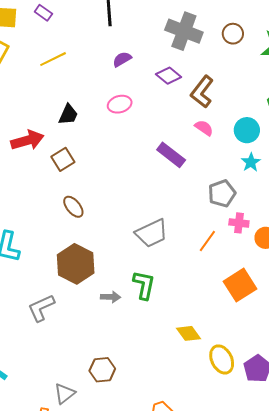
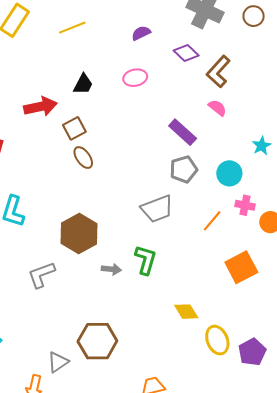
cyan circle: (247, 130) -> (229, 173), moved
gray pentagon: (222, 193) -> (184, 169), moved
brown ellipse: (73, 207) -> (83, 158), moved
brown hexagon: (102, 370) -> (97, 341), size x1.5

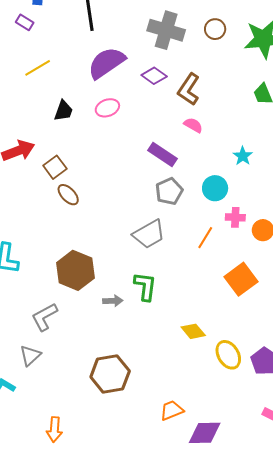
purple semicircle: (141, 33) -> (106, 63), size x2.0
black trapezoid: (83, 84) -> (64, 111), moved
gray triangle: (58, 362) -> (30, 355), moved

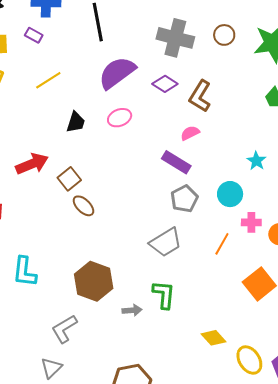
pink semicircle: (193, 125) -> (190, 133), moved, turned -54

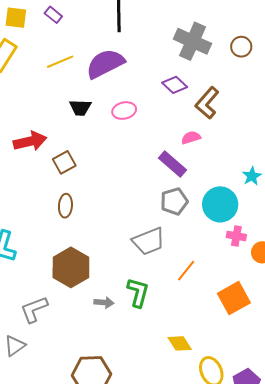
purple semicircle: (117, 73) -> (105, 64), moved
black trapezoid: (76, 122) -> (80, 108), turned 65
cyan circle: (230, 194) -> (220, 204), size x1.4
brown ellipse: (83, 206) -> (65, 206), moved, turned 40
orange line: (222, 244) -> (186, 271), moved

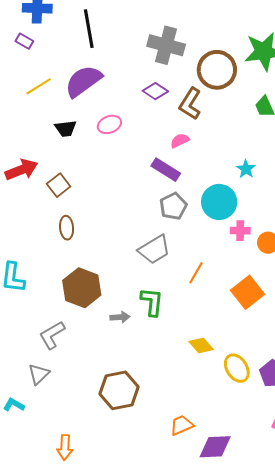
brown circle: (241, 47) -> (217, 70), moved, size x1.8

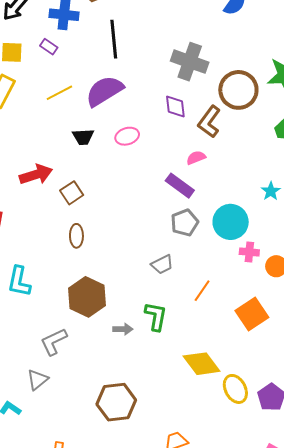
purple diamond: (155, 91) -> (175, 107), turned 45
cyan star: (246, 169) -> (271, 191), moved
gray trapezoid: (154, 250) -> (162, 264), size x0.7
yellow diamond: (201, 346) -> (202, 364), size x1.5

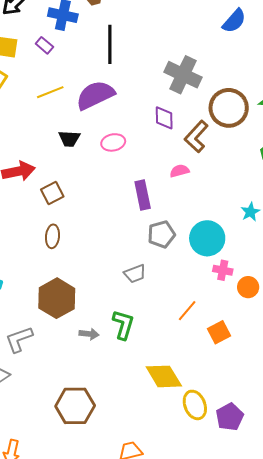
purple rectangle: (180, 186) -> (143, 195), moved, turned 36
orange line: (202, 291) -> (187, 311), moved
orange square: (252, 314) -> (219, 332), size x0.7

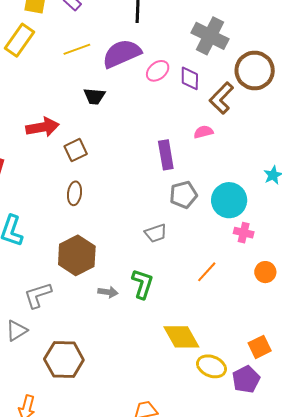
pink ellipse: (113, 142) -> (158, 71), moved, turned -30
orange circle: (248, 287) -> (265, 272), moved
orange square: (219, 332) -> (260, 347), moved
yellow ellipse: (195, 405) -> (211, 366), turned -48
brown hexagon: (75, 406) -> (64, 360), moved

